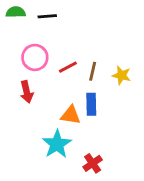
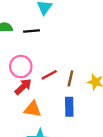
red arrow: (27, 92) -> (23, 87), moved, turned -120
orange triangle: (71, 115) -> (33, 109), moved

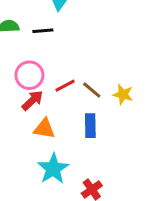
brown line: (70, 78) -> (92, 90), turned -63

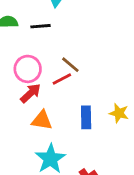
brown line: (92, 90) -> (70, 65), moved
yellow star: (123, 95) -> (119, 113), moved

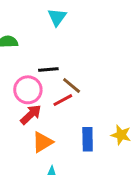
black line: (40, 26) -> (48, 69), moved
orange triangle: (42, 120) -> (42, 142), turned -40

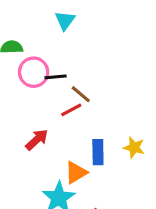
pink circle: (28, 90) -> (34, 72), moved
red arrow: (31, 115) -> (37, 140), moved
orange triangle: (42, 142) -> (76, 173), moved

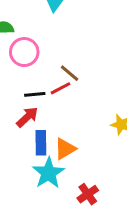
black line: (56, 77) -> (35, 94), moved
blue rectangle: (98, 152) -> (41, 143), moved

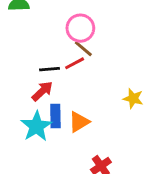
pink circle: (24, 52) -> (80, 28), moved
cyan star: (48, 173) -> (36, 126), moved

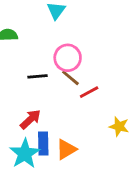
red line: (75, 63) -> (89, 92), moved
black line: (50, 69) -> (38, 76), moved

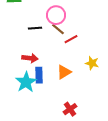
red arrow: (30, 119) -> (30, 58), turned 49
orange triangle: (66, 149) -> (64, 72), moved

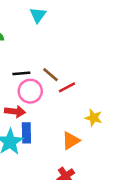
pink circle: (56, 15) -> (30, 91), moved
orange triangle: (64, 72) -> (71, 141), moved

